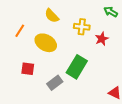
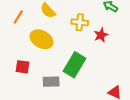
orange line: (20, 31) -> (18, 17), moved
gray rectangle: (55, 83) -> (51, 82), turned 35

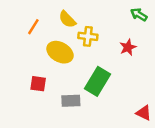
yellow cross: (80, 22) -> (88, 36), moved

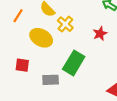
yellow cross: (88, 36) -> (65, 24), turned 35

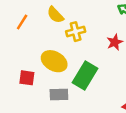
yellow cross: (65, 24) -> (76, 32), turned 35
yellow ellipse: (41, 38) -> (54, 61), moved

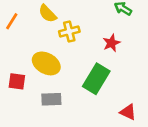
green rectangle: (85, 75) -> (96, 79), moved

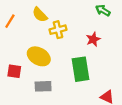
green rectangle: (96, 79) -> (80, 69), turned -40

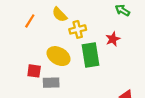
green rectangle: (80, 69) -> (90, 55), moved
gray rectangle: (43, 86) -> (51, 83), moved

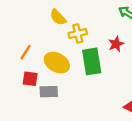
orange line: (30, 21) -> (26, 52), moved

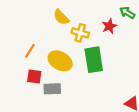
yellow cross: (78, 34) -> (80, 33), turned 30
red star: (116, 44) -> (109, 26), moved

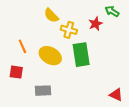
orange line: (30, 51) -> (22, 46), turned -56
red square: (34, 77) -> (16, 72), moved
gray rectangle: (52, 89) -> (43, 91), moved

